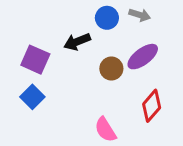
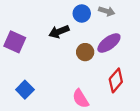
purple square: (35, 60) -> (15, 42), moved
blue square: (32, 97) -> (25, 90), moved

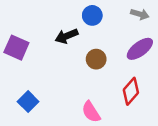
gray arrow: (107, 11) -> (140, 14), moved
purple ellipse: (109, 43) -> (140, 49), moved

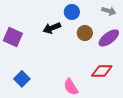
brown circle: (96, 59) -> (85, 33), moved
red diamond: (131, 91) -> (102, 71), turned 50

